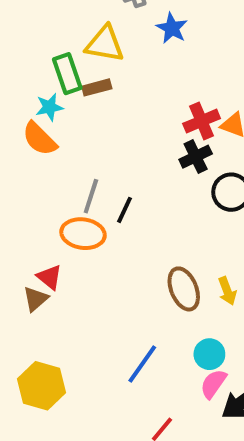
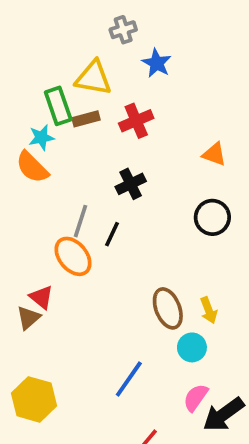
red cross: (202, 121) -> (136, 121), moved
black cross: (196, 157) -> (131, 184), moved
orange ellipse: (83, 234) -> (73, 256), turned 42
cyan circle: (209, 354) -> (192, 347), moved

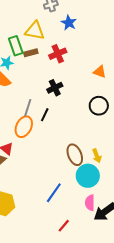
orange ellipse: (73, 256) -> (24, 127), turned 65
cyan circle: (192, 347) -> (88, 176), size x1.5
pink semicircle: (196, 398) -> (90, 203), turned -35

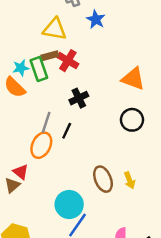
green rectangle: (16, 46) -> (39, 69), moved
red cross: (58, 54) -> (68, 61), moved, turned -36
orange triangle: (100, 72) -> (133, 79), size x1.5
cyan circle: (88, 176) -> (69, 204), moved

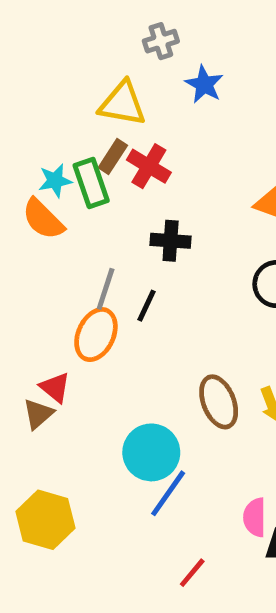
brown rectangle: (50, 56) -> (113, 157), turned -42
black cross: (79, 98) -> (171, 241), turned 30

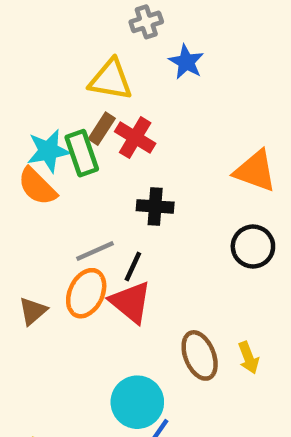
cyan star: (55, 181) -> (48, 151), size x1.4
gray line: (106, 289) -> (95, 251), turned 48
red triangle: (55, 387) -> (131, 302), moved, size x1.5
brown triangle: (38, 414) -> (33, 311), moved

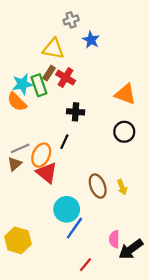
gray line: (95, 251) -> (20, 148), moved
red triangle: (131, 302) -> (47, 173), moved

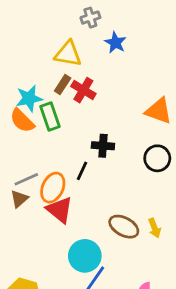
green rectangle: (39, 85) -> (50, 116), moved
black cross: (76, 112) -> (103, 146), moved
brown ellipse: (98, 186) -> (124, 227), turned -40

